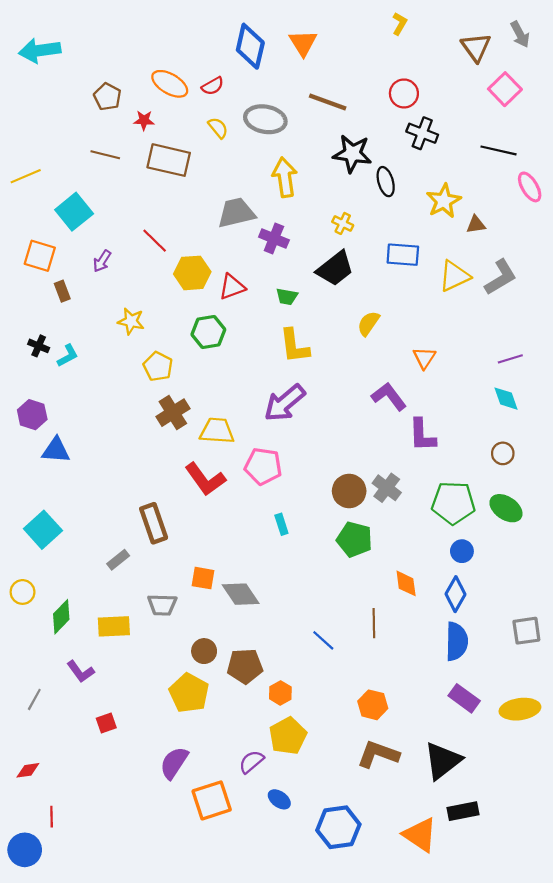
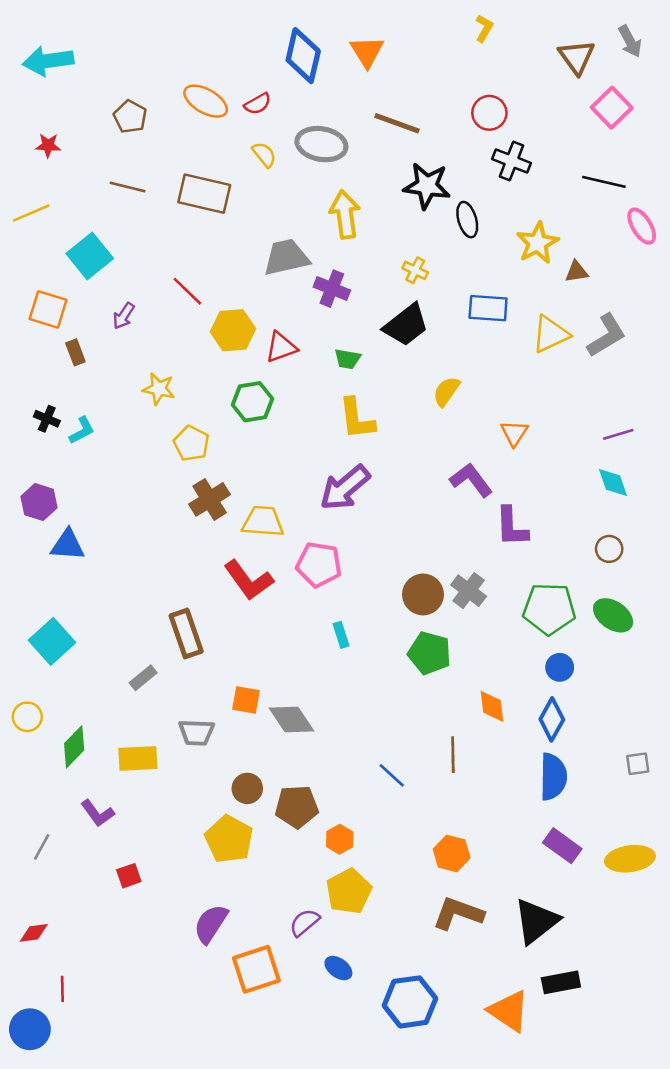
red star: (144, 120) -> (48, 145), moved
gray square: (526, 631) -> (638, 764), size x0.7

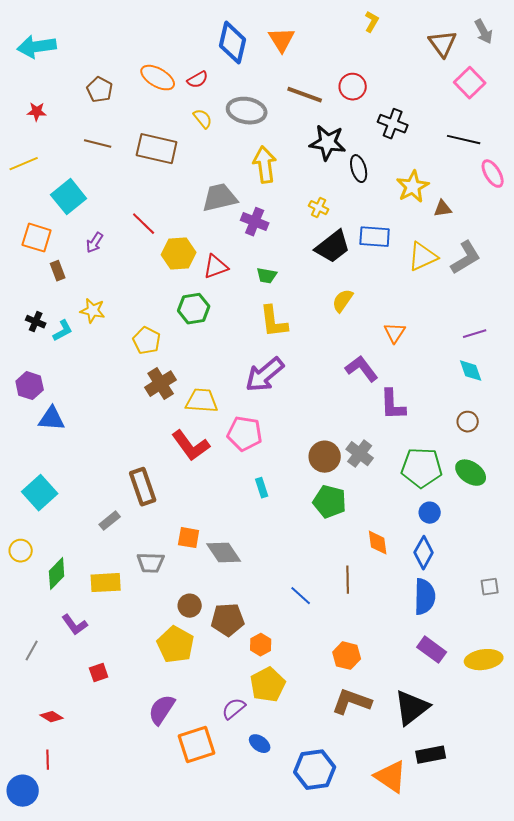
red circle: (489, 113) -> (353, 87), moved
black trapezoid: (406, 325) -> (333, 247), moved
yellow star: (159, 389) -> (93, 311), moved
red diamond: (34, 933) -> (52, 717), moved, turned 40

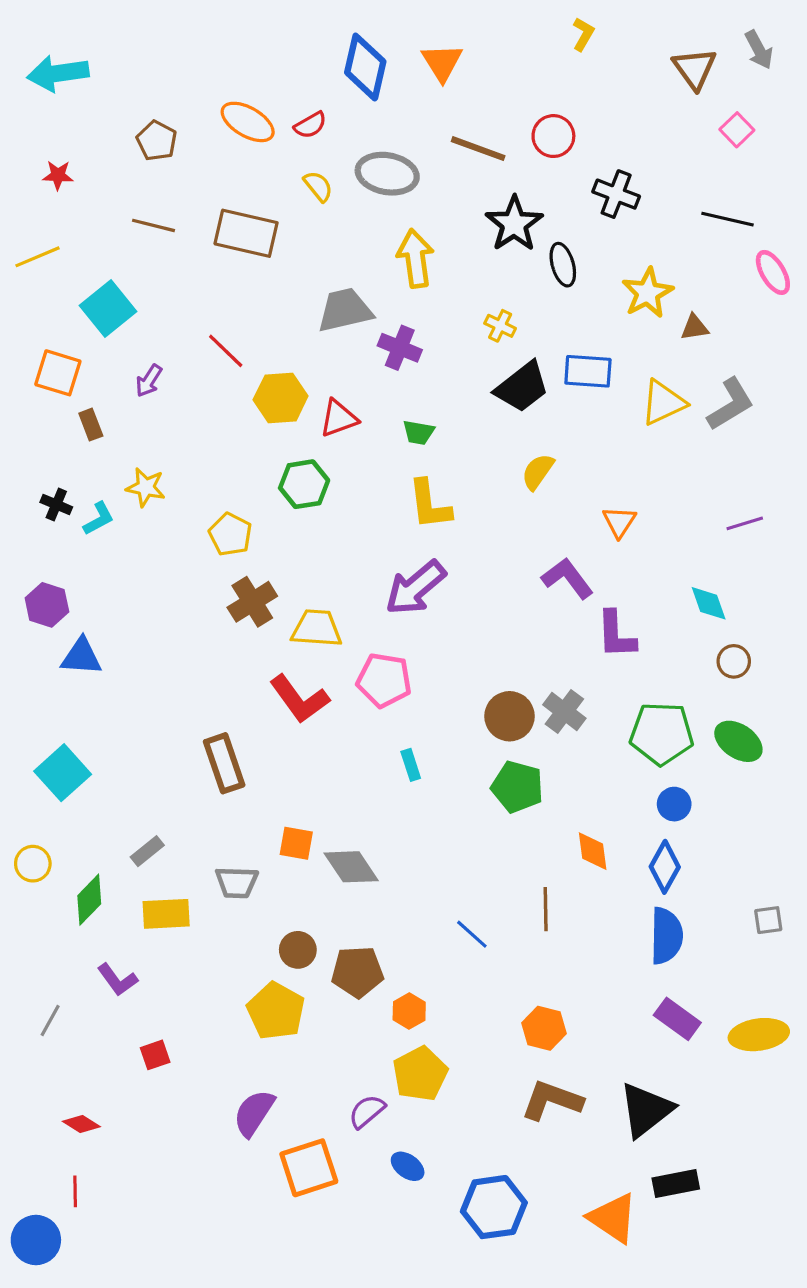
pink square: (470, 83) -> (737, 130), size x0.7
black star: (328, 143) -> (514, 224), turned 30
cyan diamond: (471, 371) -> (709, 603), moved
gray rectangle: (110, 521) -> (147, 851), moved

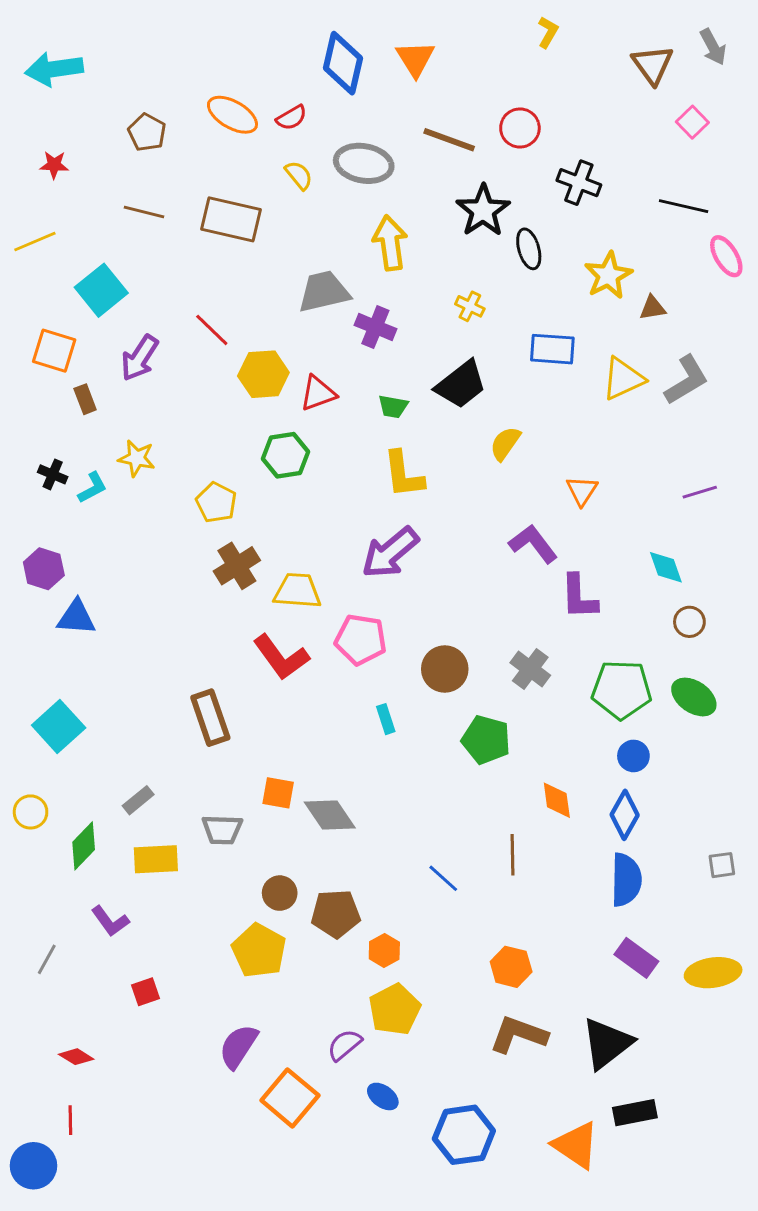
purple arrow: (149, 381) -> (140, 358), size x1.5
black trapezoid: (522, 387) -> (461, 384), moved
brown circle: (510, 716) -> (445, 669), moved
orange square: (309, 1168) -> (290, 1098), turned -32

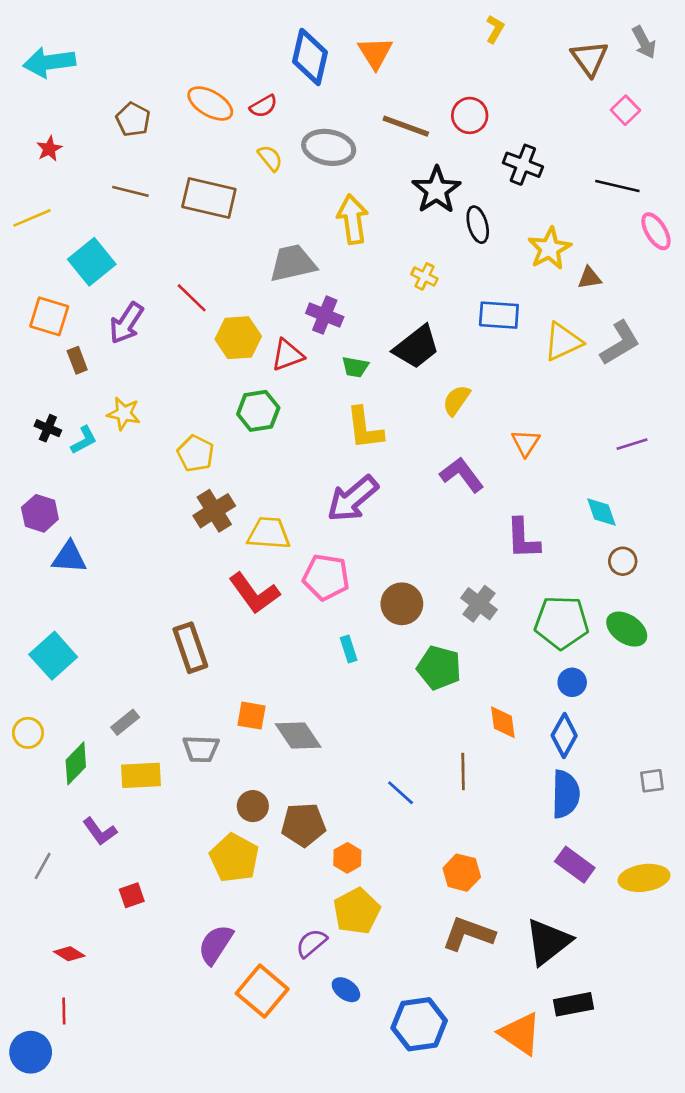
red star: (54, 165) -> (49, 149), turned -30
purple cross: (375, 327) -> (325, 315), moved
purple L-shape: (533, 544) -> (462, 475), moved

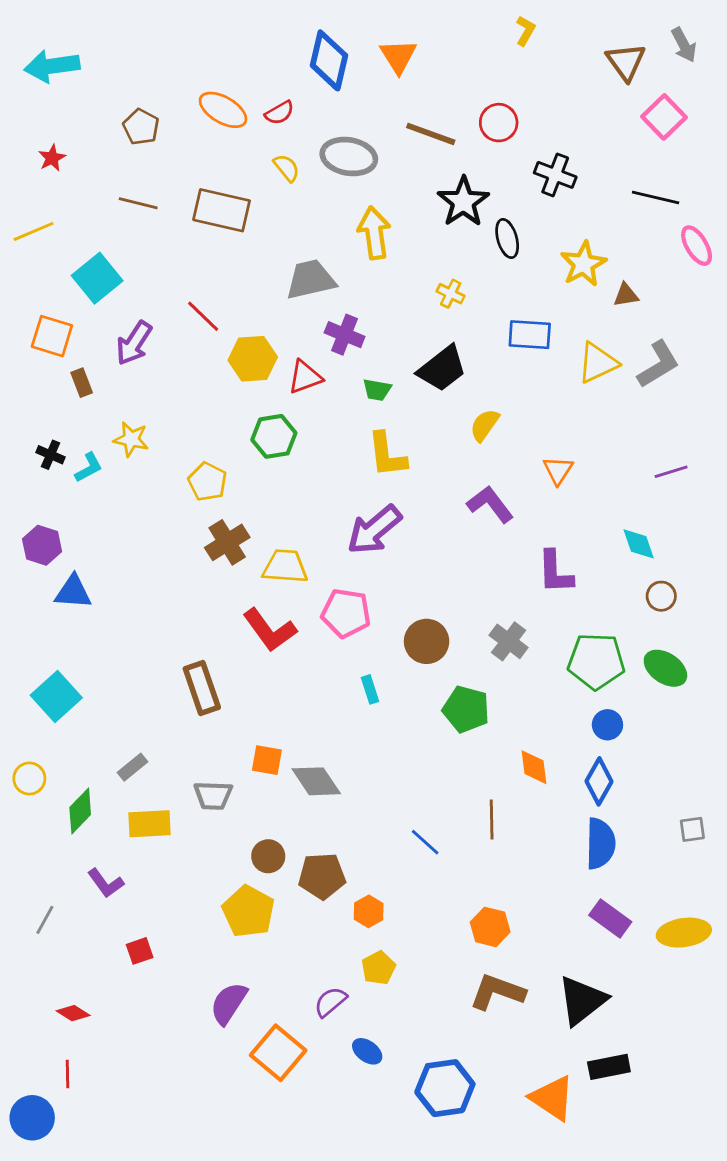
pink square: (625, 110) -> (664, 117), size x1.4
yellow pentagon: (357, 911) -> (378, 968), size x0.7

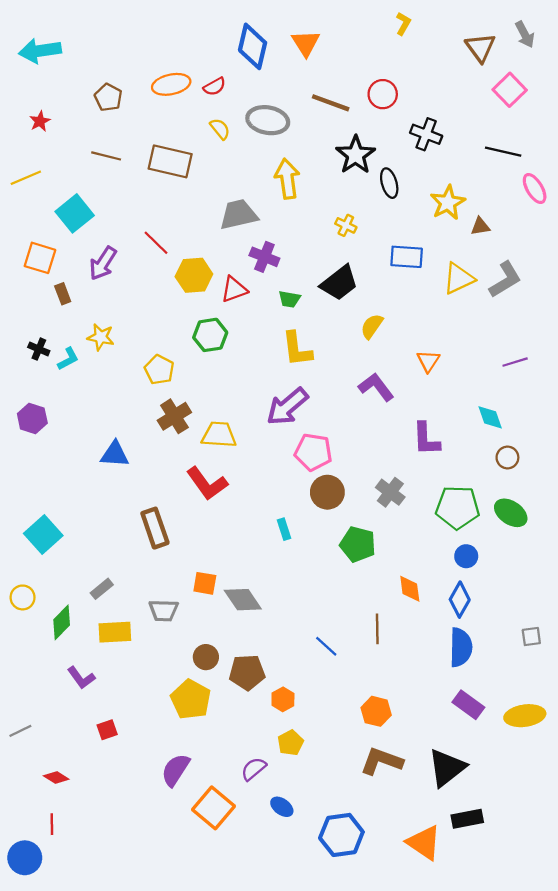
orange ellipse: (223, 110) -> (171, 84), turned -42
blue triangle: (73, 592) -> (115, 454), moved
pink pentagon: (346, 613) -> (313, 452), moved
gray line: (45, 920) -> (20, 731), moved, turned 35

